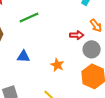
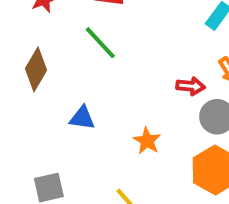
green line: (29, 18) -> (100, 43), turned 66

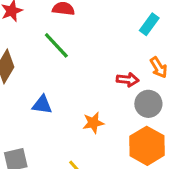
orange star: (147, 141) -> (93, 123), turned 30

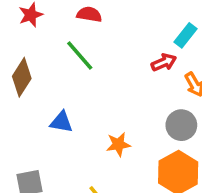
red arrow: (128, 80) -> (164, 62), moved, turned -30

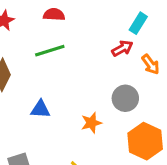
green line: (80, 56) -> (50, 51), turned -60
gray circle: (181, 125) -> (125, 98), moved

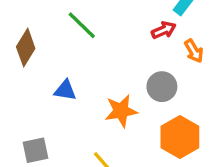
green line: (50, 51) -> (82, 25), turned 56
orange star: (91, 123) -> (121, 111), size x1.4

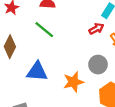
blue triangle: (65, 90) -> (37, 72), size x1.5

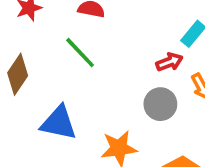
gray circle: (98, 65) -> (160, 104), moved

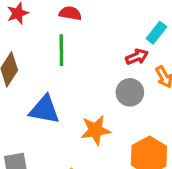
green line: (80, 53) -> (61, 50), turned 44

